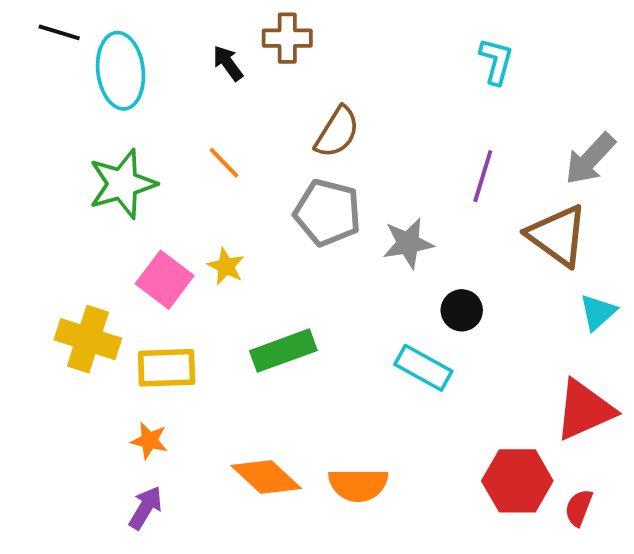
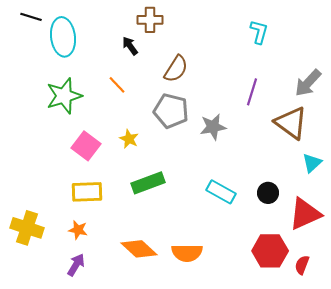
black arrow: (228, 63) -> (130, 46), moved
yellow star: (226, 266) -> (129, 139), moved
black circle: (462, 310) -> (268, 193), moved
yellow cross: (88, 339) -> (27, 228), moved

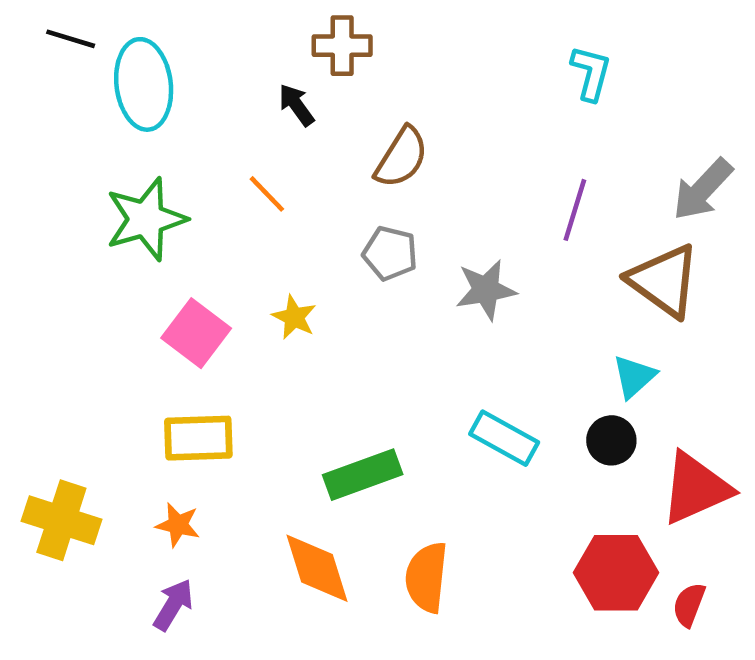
gray pentagon: (171, 111) -> (390, 253), size x0.7
cyan triangle: (312, 163) -> (634, 377), moved
green rectangle: (148, 183) -> (363, 475), moved
orange diamond: (139, 249) -> (317, 568), turned 30
orange semicircle: (187, 253) -> (427, 577), turned 96

